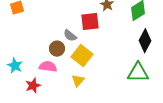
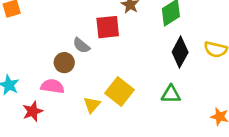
yellow square: (82, 56) -> (120, 92), moved
green triangle: (138, 73) -> (171, 94), size x0.7

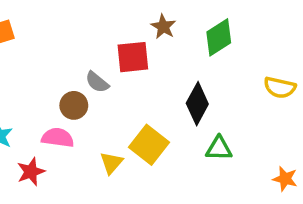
black diamond: (180, 52) -> (197, 104), moved

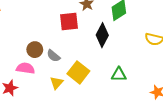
gray semicircle: (97, 82) -> (53, 56), moved
black diamond: (197, 104) -> (102, 35), moved

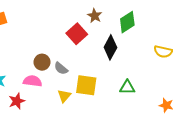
red square: (69, 22) -> (77, 34), turned -36
yellow square: (78, 72) -> (86, 85), turned -30

